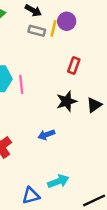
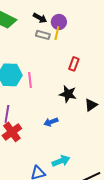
purple circle: (67, 21) -> (59, 22), moved
black star: (67, 101) -> (68, 94), turned 30
black triangle: (94, 105) -> (91, 105), moved

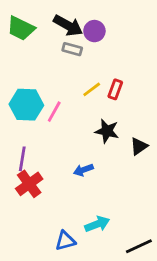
black arrow: (40, 18) -> (68, 25), size x1.5
yellow line: (57, 33) -> (92, 89), moved, turned 40
pink line: (30, 80) -> (54, 112), turned 35

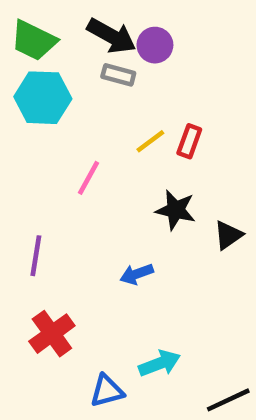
cyan hexagon: (26, 105) -> (43, 98), moved
red cross: (29, 184) -> (52, 334), moved

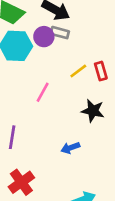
purple circle: (155, 45) -> (44, 37), moved
red rectangle: (189, 141) -> (101, 71), turned -36

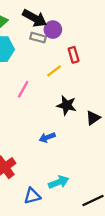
purple circle: (44, 37) -> (53, 30), moved
red rectangle: (101, 71) -> (74, 55), moved

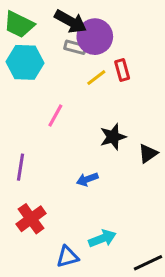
purple circle: (53, 30) -> (95, 37), size x1.5
yellow line: (54, 71) -> (96, 78), moved
black star: (67, 105) -> (113, 137), turned -30

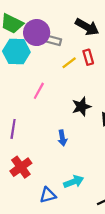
black arrow: (71, 21) -> (87, 27), moved
purple circle: (95, 37) -> (37, 33), moved
blue arrow: (87, 179) -> (62, 138), turned -80

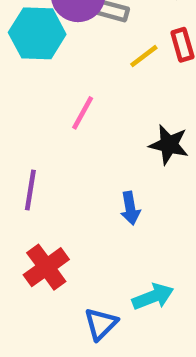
black star: (81, 107) -> (169, 145), turned 30
blue triangle: (48, 195) -> (101, 324), turned -30

